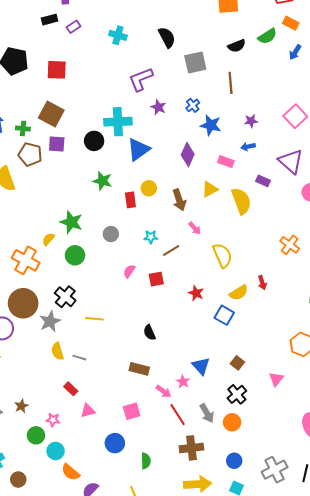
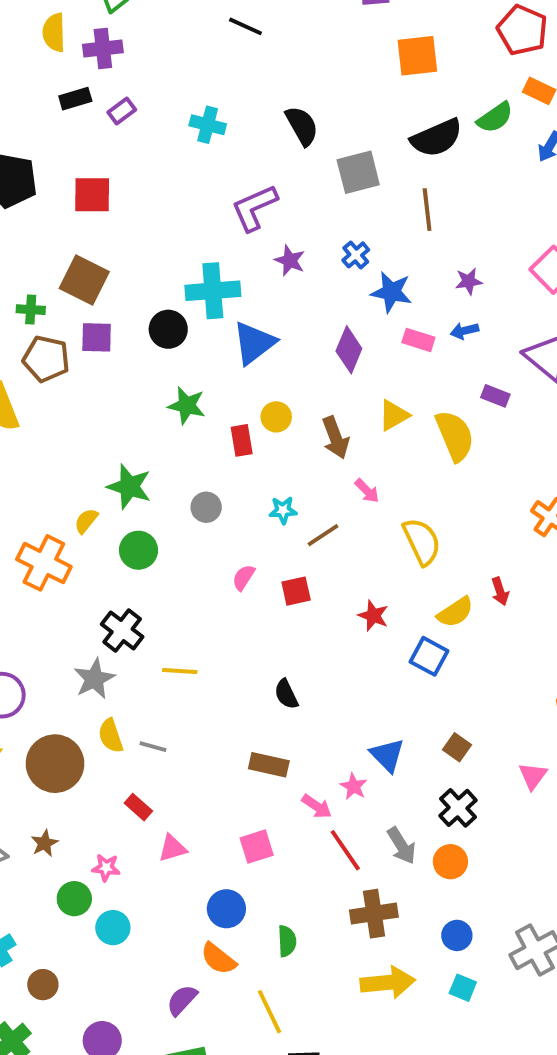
black semicircle: (237, 46) -> (437, 138), size x1.5
pink rectangle: (226, 162) -> (418, 340), moved
brown circle: (23, 303) -> (55, 764), moved
orange semicircle: (70, 472) -> (218, 959), moved

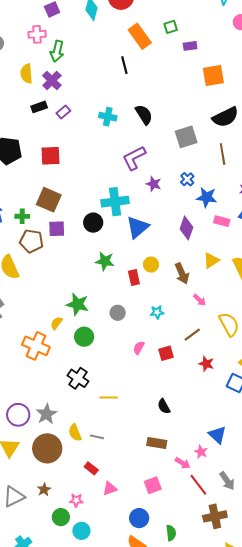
black line: (245, 26) -> (124, 65), turned 54
purple cross: (103, 48) -> (52, 80), turned -36
black semicircle: (302, 126) -> (144, 115), moved
brown line: (323, 535) -> (192, 335), moved
gray star: (94, 679) -> (46, 414), moved

